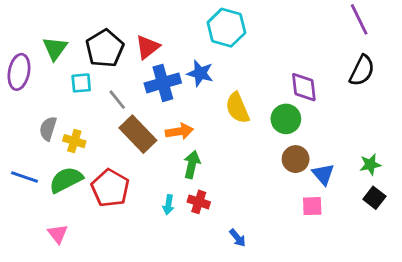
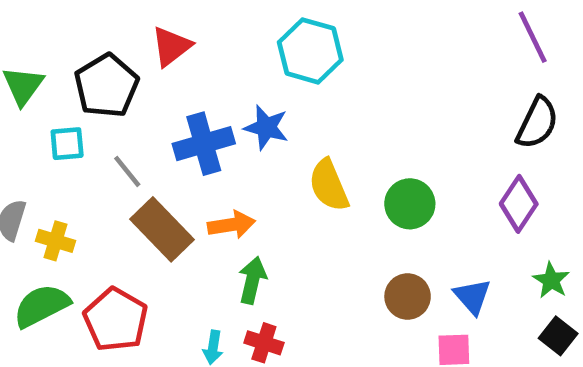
red triangle: (148, 47) -> (171, 46), moved
purple diamond: (304, 87) -> (519, 204), moved, turned 40
brown circle: (296, 159) -> (408, 296), moved
green star: (370, 165) -> (551, 280), turned -30

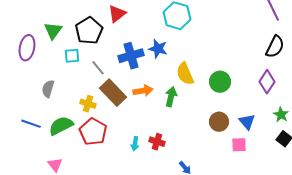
yellow cross: (55, 241) -> (88, 104), moved
green arrow: (252, 280) -> (171, 97), moved

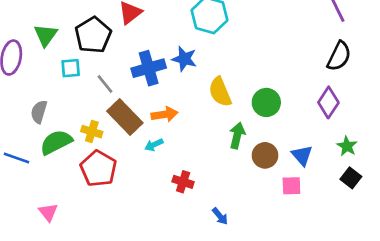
green arrow: (171, 97) -> (237, 136), moved
green semicircle: (61, 126) -> (56, 142), moved
cyan arrow: (135, 144) -> (154, 145), moved, turned 56

